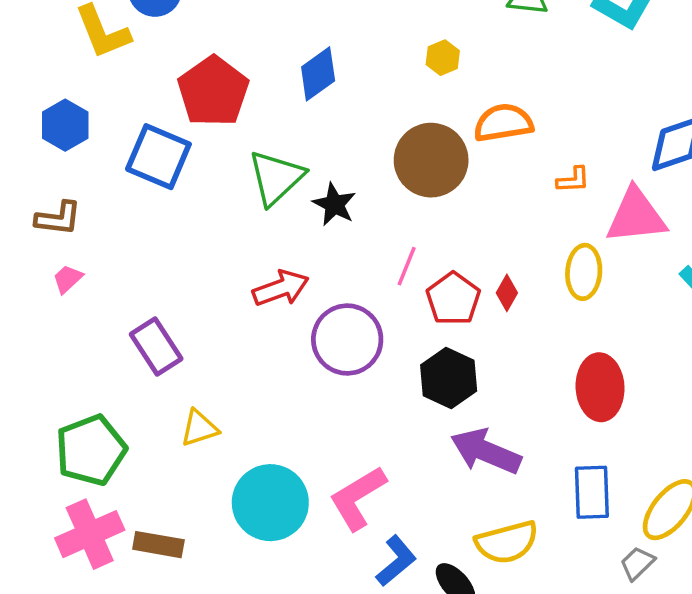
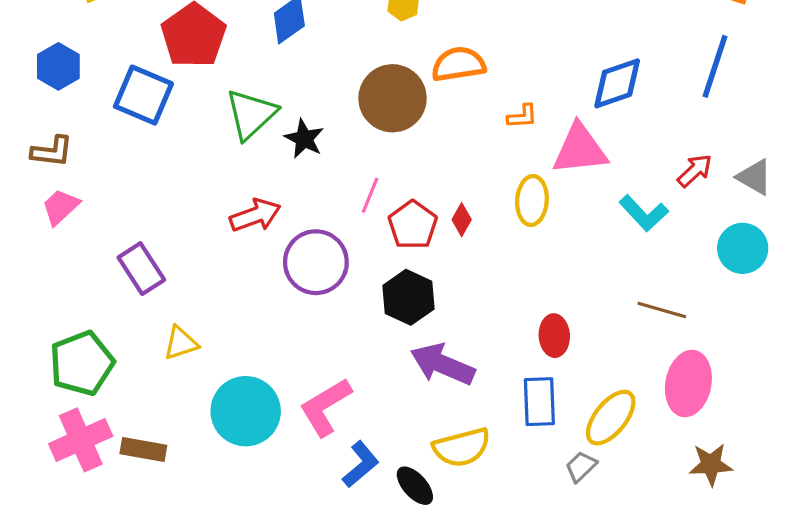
pink trapezoid: (68, 279) -> (60, 207), size x1.4
red ellipse: (600, 387) -> (554, 336), moved, size x0.7

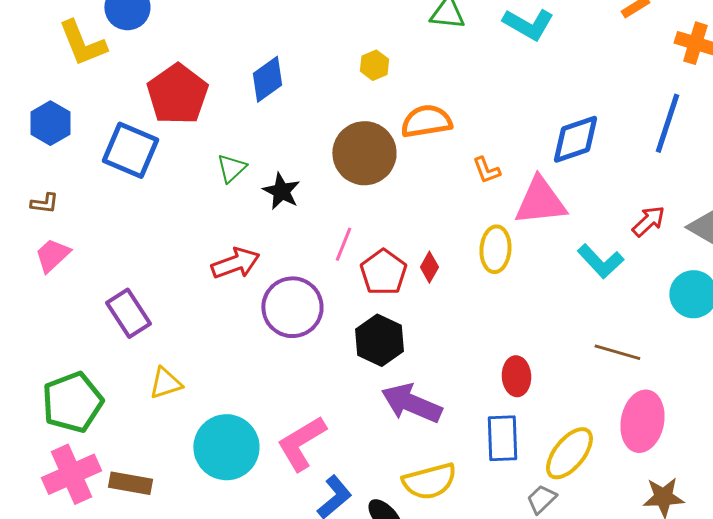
green triangle: (251, 114) -> (231, 168), size x0.6
orange L-shape: (522, 116) -> (486, 170), turned 72
brown L-shape: (52, 151) -> (44, 203), size x0.7

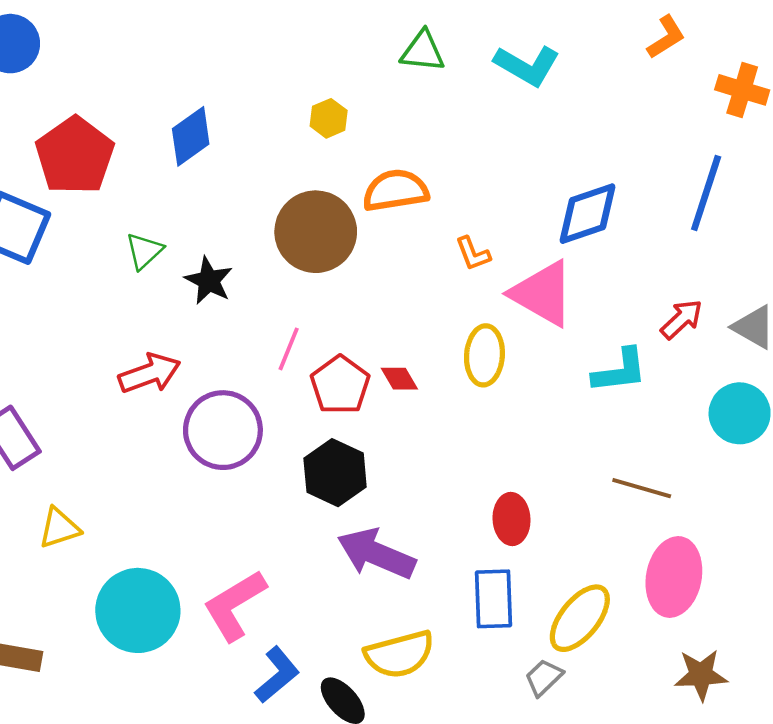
pink triangle: (540, 201) -> (542, 294), turned 36
cyan L-shape: (600, 261) -> (620, 371), turned -54
red diamond: (429, 267) -> (399, 379), turned -60

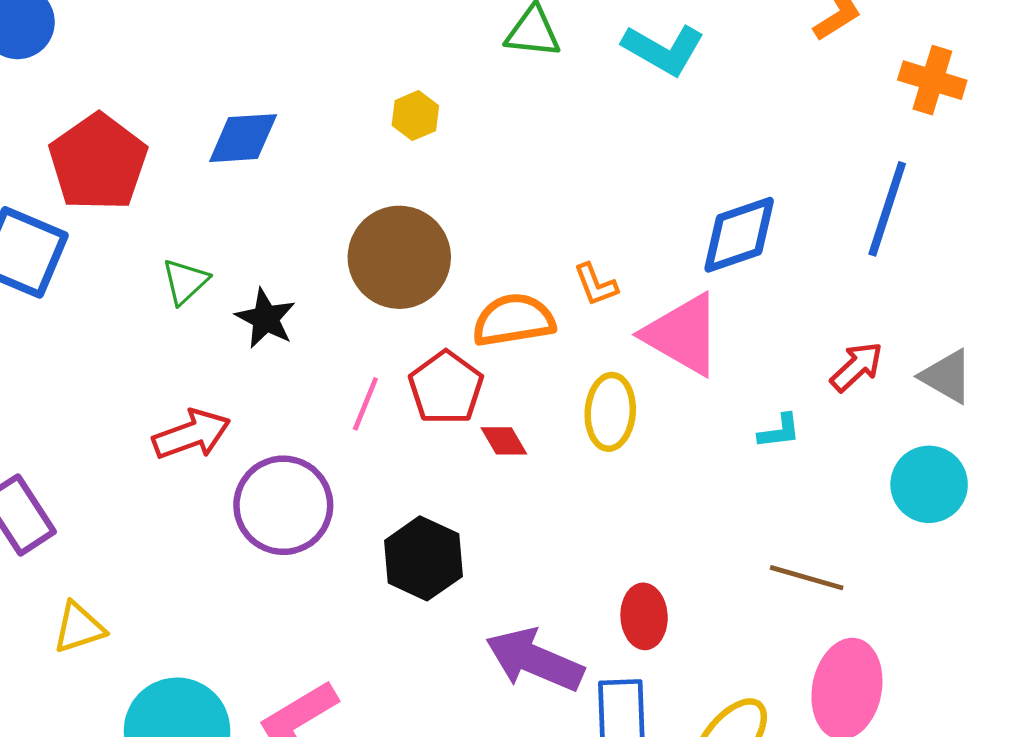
blue diamond: (191, 136) -> (243, 138), turned 32
orange semicircle: (396, 190) -> (514, 320), moved
cyan L-shape: (620, 371) -> (779, 431), size x0.6
red pentagon: (340, 385) -> (446, 388), moved
purple arrow: (376, 554) -> (535, 660), moved

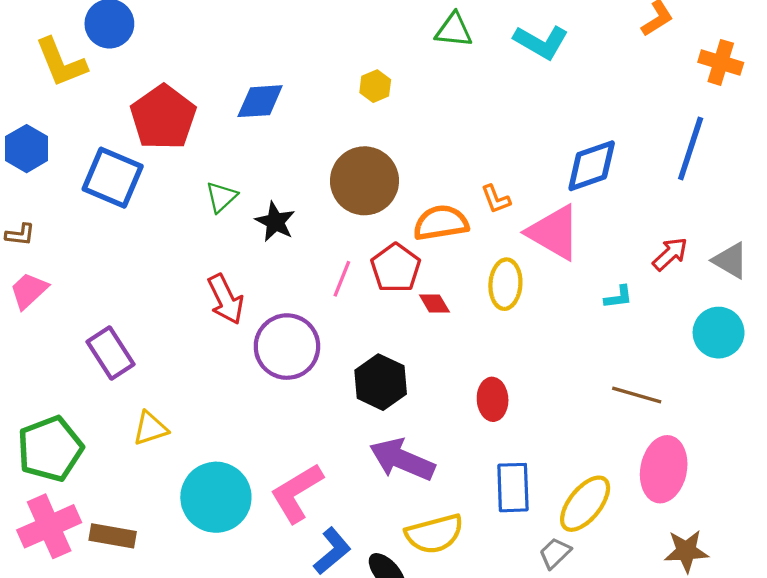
red arrow: (192, 434) -> (226, 299), turned 84
red ellipse: (644, 616) -> (493, 399), moved
purple arrow: (535, 660) -> (402, 460), moved

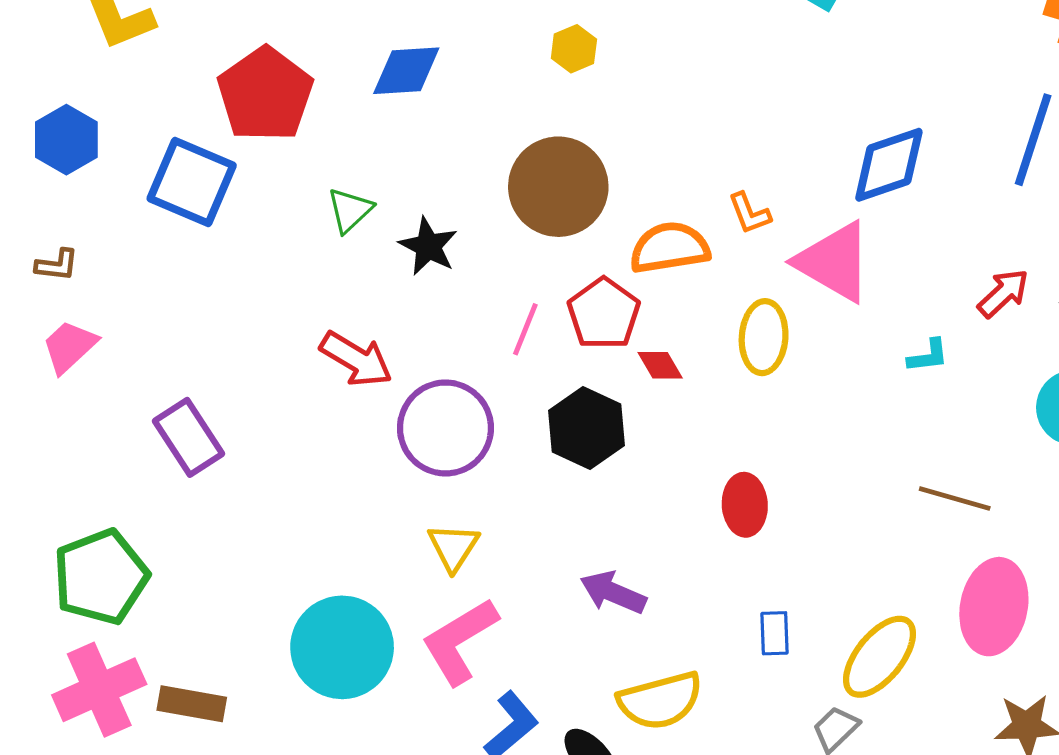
red arrow: (226, 299) -> (356, 359), turned -33
black hexagon: (381, 382) -> (587, 428), moved
yellow triangle: (150, 428) -> (453, 547), moved, turned -39
purple arrow: (402, 460) -> (613, 593), size x0.7
blue rectangle: (513, 488) -> (775, 633), size x0.6

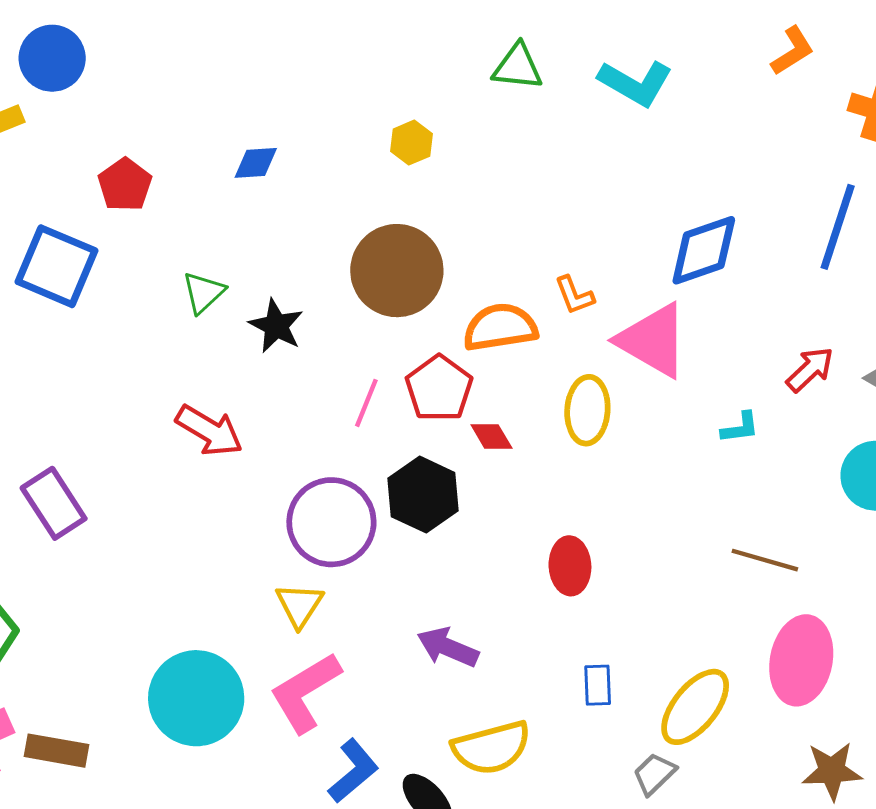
blue diamond: (406, 71) -> (256, 163), size x0.7
red pentagon: (265, 94) -> (125, 185), size x0.6
purple circle: (445, 428) -> (331, 522), moved

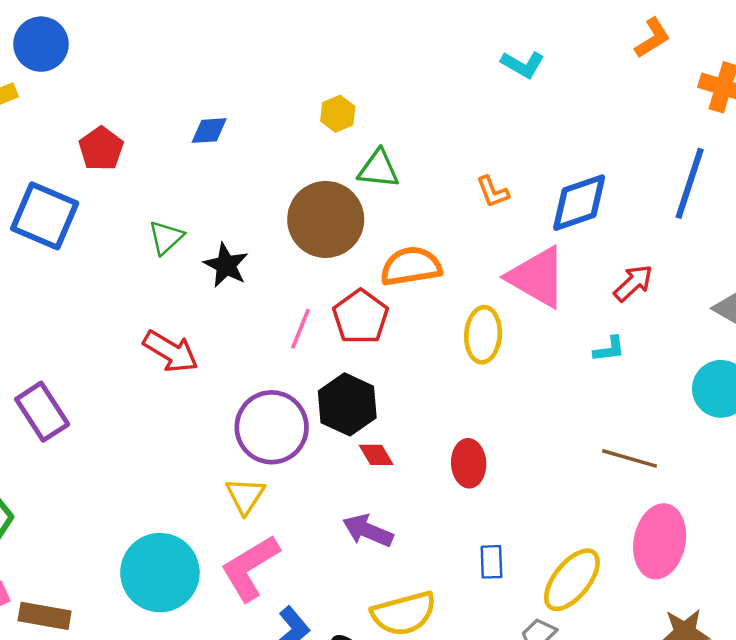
green triangle: (518, 67) -> (379, 169), moved
cyan L-shape: (635, 83) -> (523, 64), size x0.7
orange L-shape: (574, 295) -> (493, 192), moved
red arrow: (810, 369) -> (633, 283), moved
red diamond: (491, 436) -> (376, 455), moved

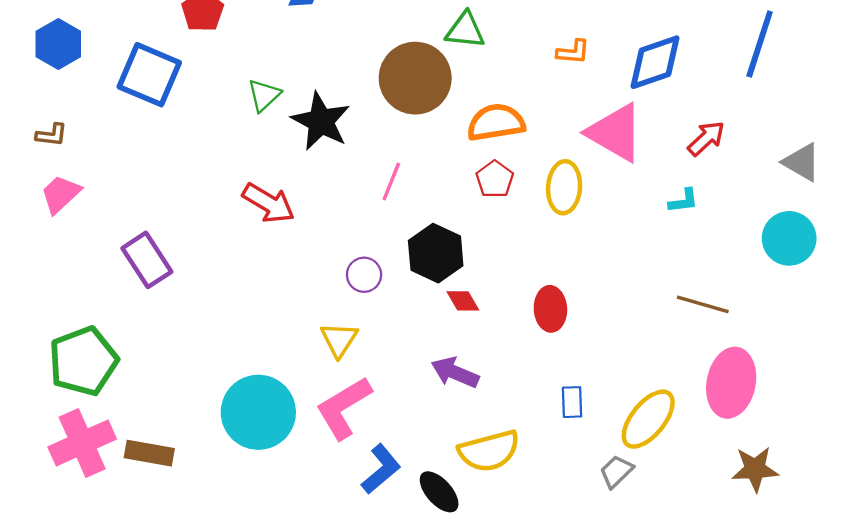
orange L-shape: (493, 192) -> (573, 52), turned -64
black star: (226, 265) -> (321, 121), size x1.4
red pentagon: (361, 317) -> (495, 179), moved, size x0.7
purple circle: (272, 427) -> (364, 275), size x0.5

